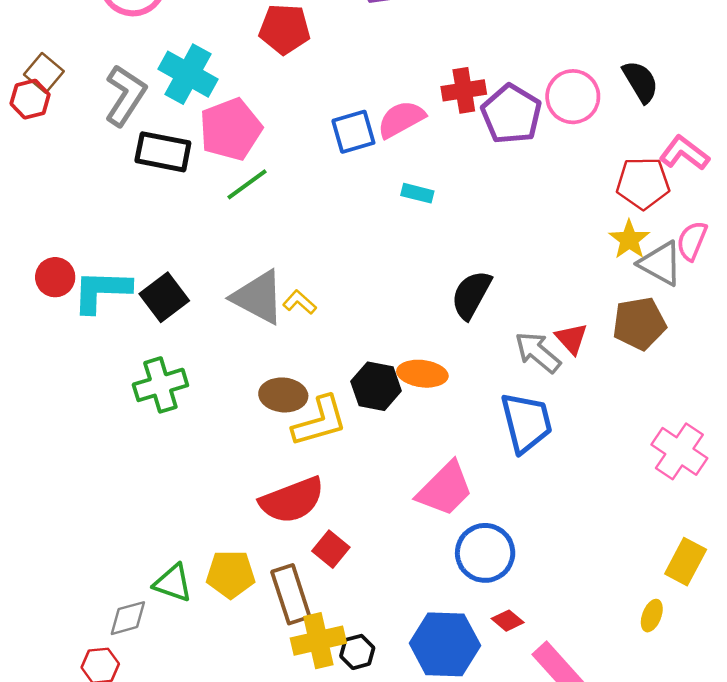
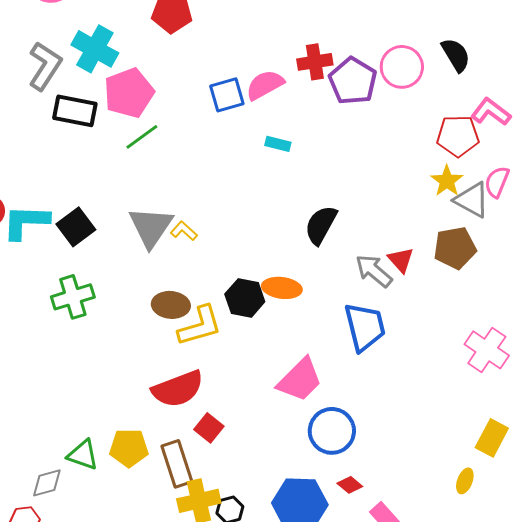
gray triangle: (258, 297) -> (151, 227), turned 36

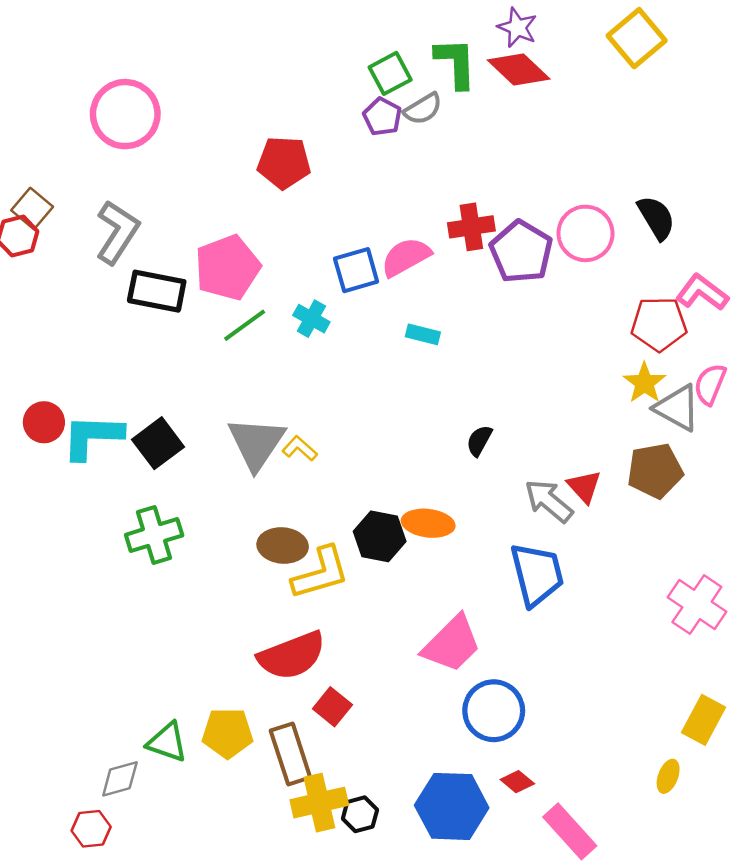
cyan cross: (95, 49) -> (311, 319), moved, size x0.6
black semicircle: (321, 225) -> (479, 441), size x0.6

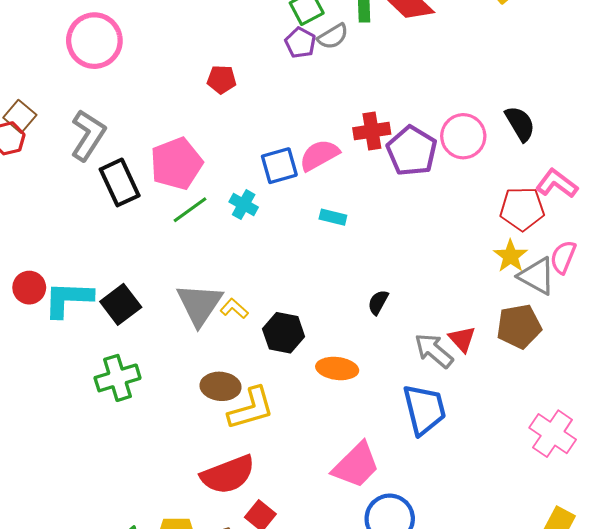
red pentagon: (284, 163) -> (222, 79), size x0.7
black rectangle: (157, 291) -> (120, 182), turned 54
black hexagon: (380, 536) -> (284, 333), moved

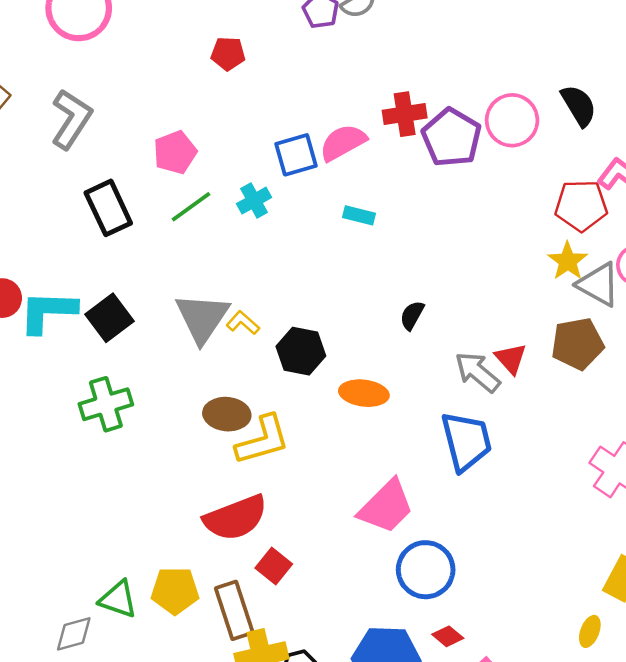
pink pentagon: (176, 164) -> (175, 152), size x0.7
black rectangle: (120, 182) -> (108, 208), moved
cyan cross: (244, 205) -> (254, 201), turned 32

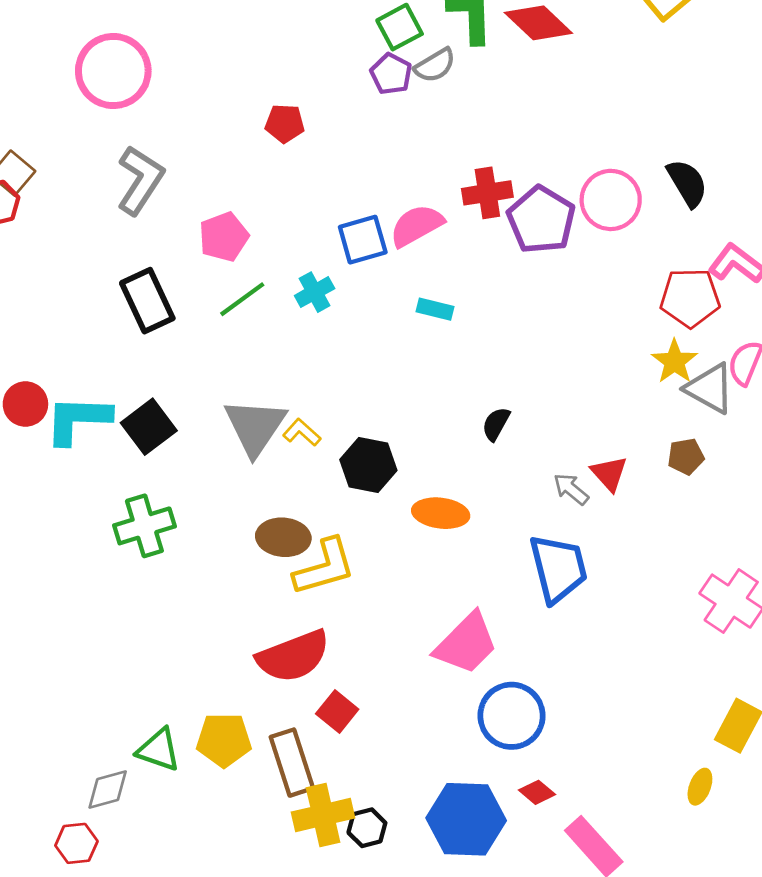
gray L-shape: (71, 119) -> (140, 180), moved
brown pentagon: (577, 344) -> (686, 456), size x0.6
gray arrow: (477, 372) -> (571, 489), size x0.7

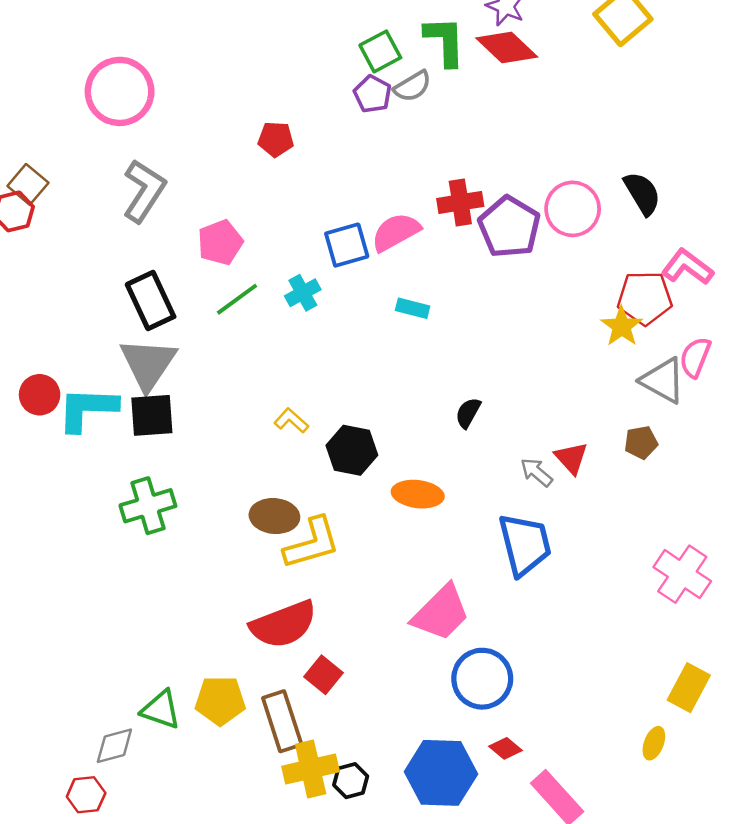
yellow star: (674, 362) -> (622, 326), moved
black square: (149, 427) -> (152, 415), turned 33
gray triangle: (255, 427) -> (148, 364), moved

